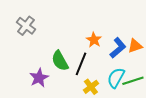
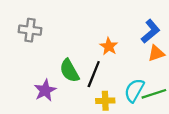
gray cross: (26, 26) -> (30, 30), turned -30
blue L-shape: (118, 48) -> (150, 31), moved
yellow cross: (91, 87) -> (105, 101), turned 35

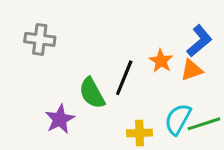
orange star: (109, 46) -> (161, 61), moved
orange triangle: (156, 53) -> (192, 70), moved
black line: (94, 74) -> (124, 78), moved

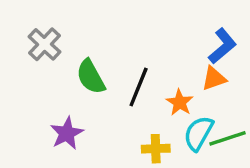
gray cross: (40, 39) -> (44, 44), turned 36
orange star: (161, 61) -> (180, 102), moved
green semicircle: (92, 93) -> (91, 77), moved

